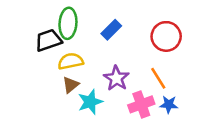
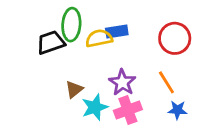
blue rectangle: (111, 30) -> (117, 31), turned 36
yellow semicircle: (71, 61) -> (99, 38), moved
pink cross: (141, 104) -> (128, 110), moved

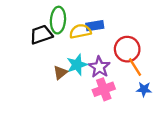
red circle: (175, 38) -> (127, 49), moved
cyan star: (95, 107) -> (77, 65), moved

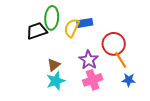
yellow semicircle: (80, 31) -> (72, 28), turned -54
cyan star: (77, 65) -> (56, 81), moved

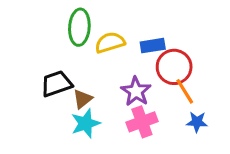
blue rectangle: (85, 23) -> (153, 46), moved
yellow semicircle: (72, 28) -> (110, 42), turned 48
black trapezoid: (37, 31) -> (56, 84), moved

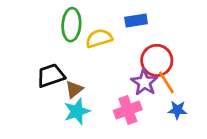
blue rectangle: (153, 46) -> (136, 20), moved
purple star: (136, 91) -> (144, 82), moved

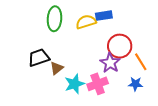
yellow semicircle: (99, 38) -> (86, 22), moved
orange line: (166, 82) -> (141, 62), moved
cyan star: (77, 111) -> (74, 84), moved

